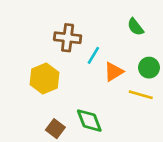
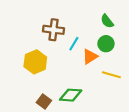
green circle: (149, 68) -> (106, 44), moved
green diamond: (89, 121) -> (71, 95), turned -65

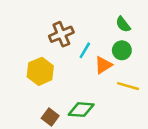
brown cross: (54, 30) -> (61, 34), turned -30

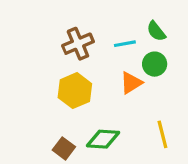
cyan line: (85, 50) -> (125, 44), moved, turned 49
yellow hexagon: (40, 71) -> (75, 91), moved
yellow line: (128, 86) -> (162, 134), moved, turned 60

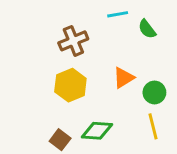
cyan line: (125, 44) -> (118, 14), moved
green circle: (155, 64) -> (154, 92), moved

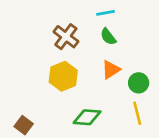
green semicircle: (147, 29) -> (108, 37), moved
brown cross: (73, 41) -> (66, 37), turned -30
brown square: (60, 140) -> (24, 125), moved

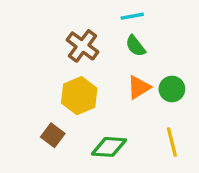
green circle: (139, 83) -> (172, 89), moved
brown square: (24, 125) -> (53, 135), moved

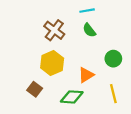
orange triangle: (139, 87) -> (86, 75), moved

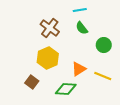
green circle: (113, 59) -> (104, 45), moved
yellow line: (113, 94) -> (103, 76), moved, turned -54

